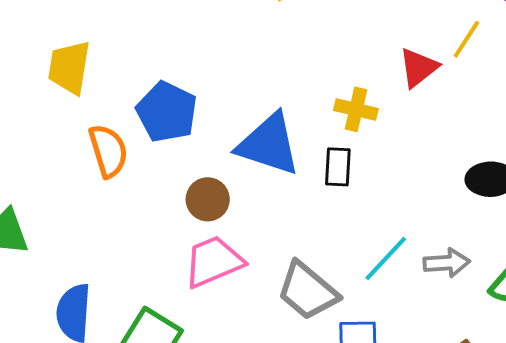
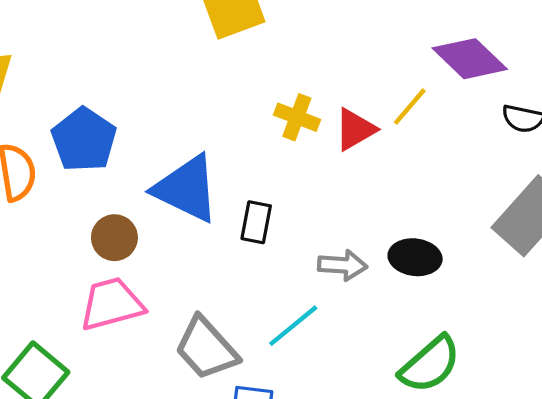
yellow cross: (356, 109) -> (297, 117), moved
gray arrow: (447, 263) -> (342, 265), moved

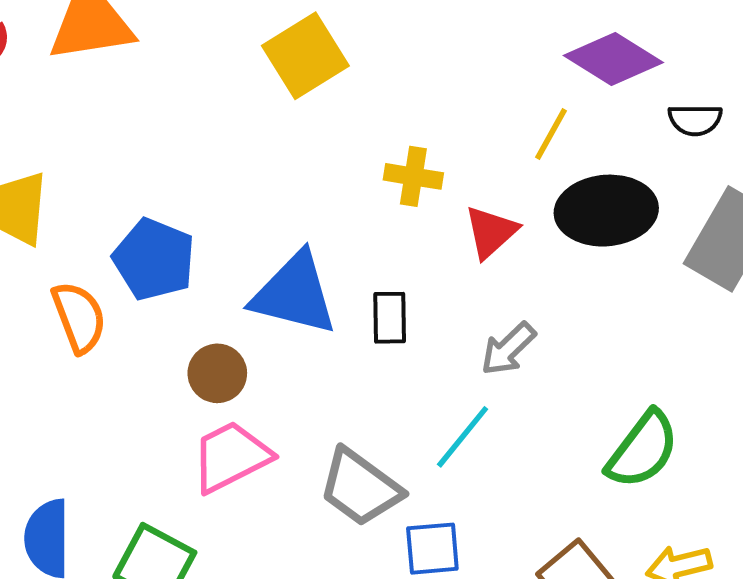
red triangle: (355, 129) -> (491, 232), moved
black ellipse: (415, 257) -> (606, 211), moved, size x1.5
gray arrow: (342, 265) -> (508, 349), turned 144

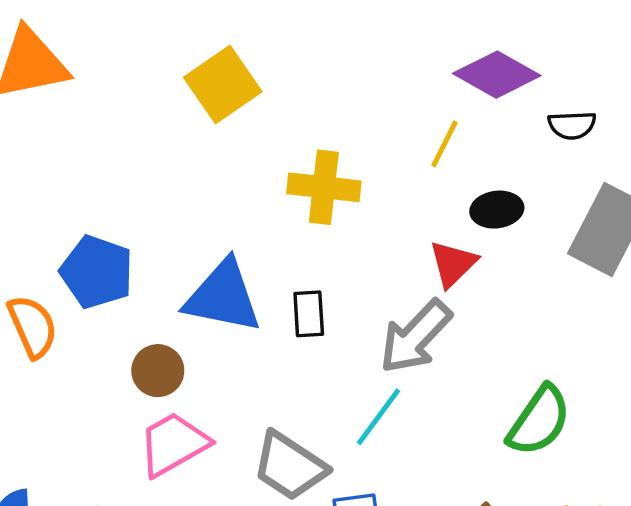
yellow cross: (413, 176) -> (324, 187), size x1.4
black ellipse: (606, 211) -> (497, 210), size x0.6
red triangle: (491, 232) -> (453, 264), moved
gray arrow: (508, 349) -> (415, 337), size x1.5

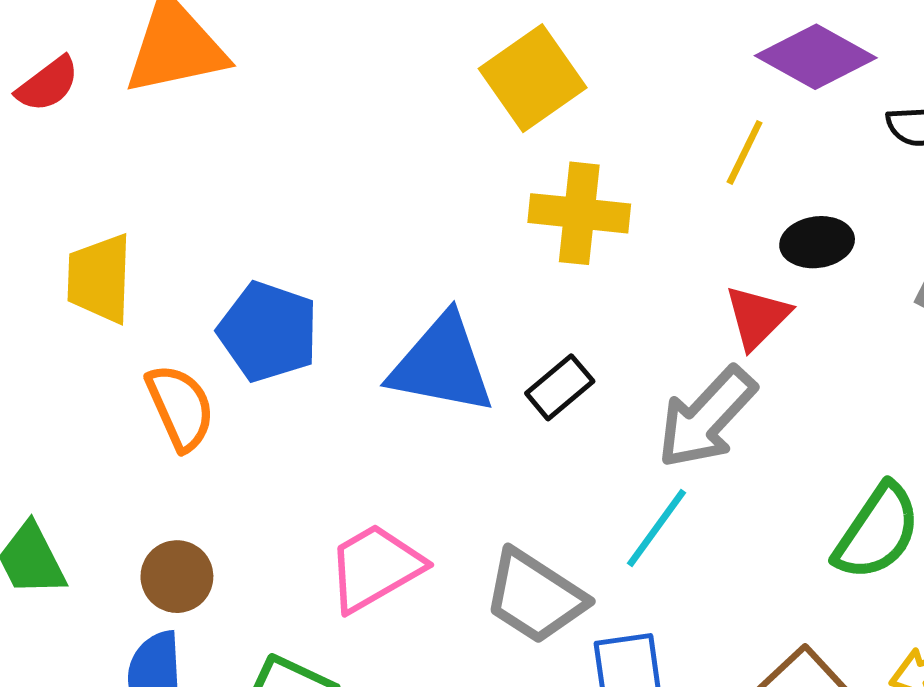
yellow square: (223, 85) -> (533, 78), moved
black rectangle: (309, 314) -> (560, 387), turned 54
brown circle: (158, 371) -> (177, 577), moved

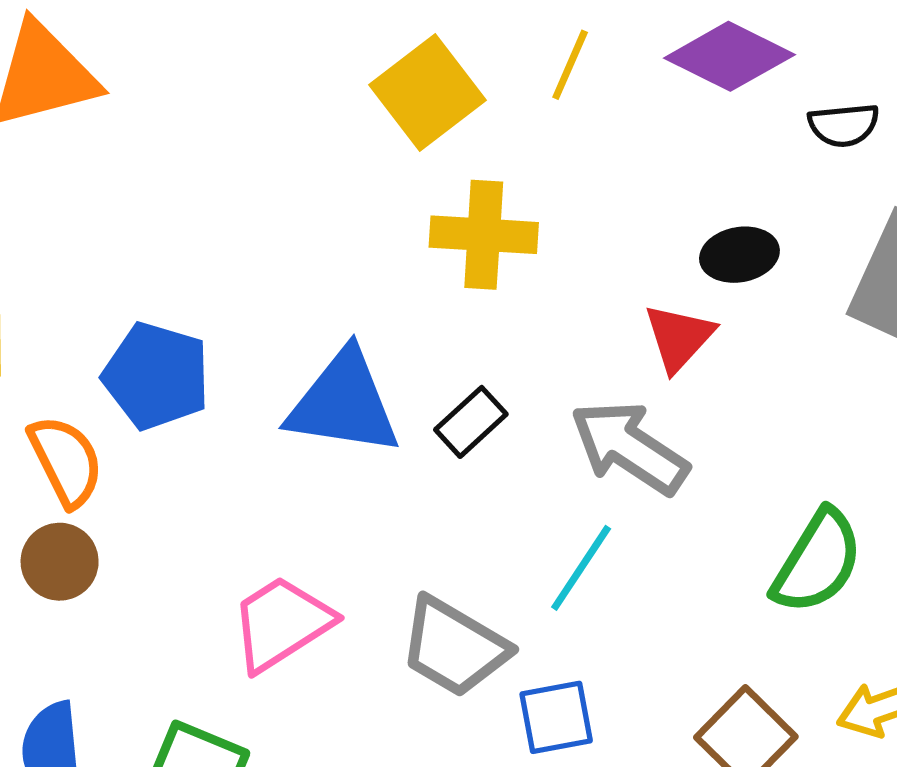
yellow line: (745, 152) -> (570, 65), moved
gray arrow: (706, 418) -> (629, 447), turned 83
brown circle: (177, 577) -> (60, 562), moved

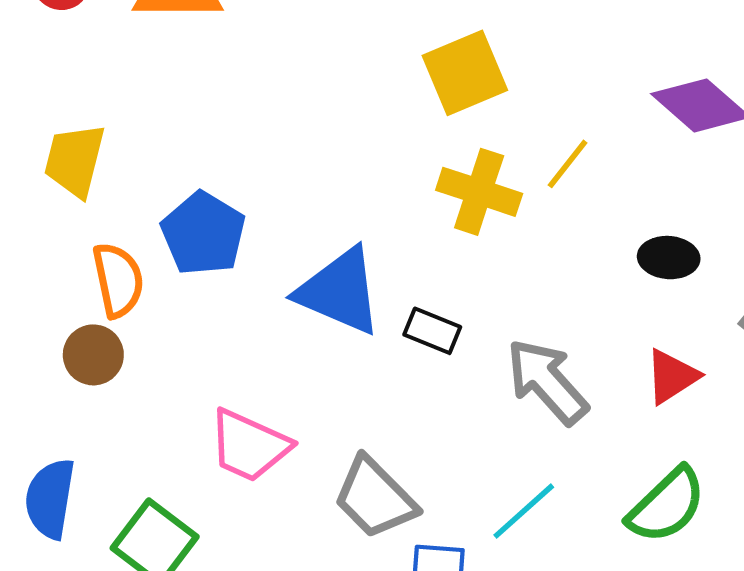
yellow line: (570, 65) -> (568, 164), moved
red triangle: (679, 337) -> (672, 376), moved
black rectangle: (471, 422) -> (432, 331), turned 50
cyan line: (581, 568) -> (524, 511), moved
pink trapezoid: (282, 623) -> (249, 446), turned -138

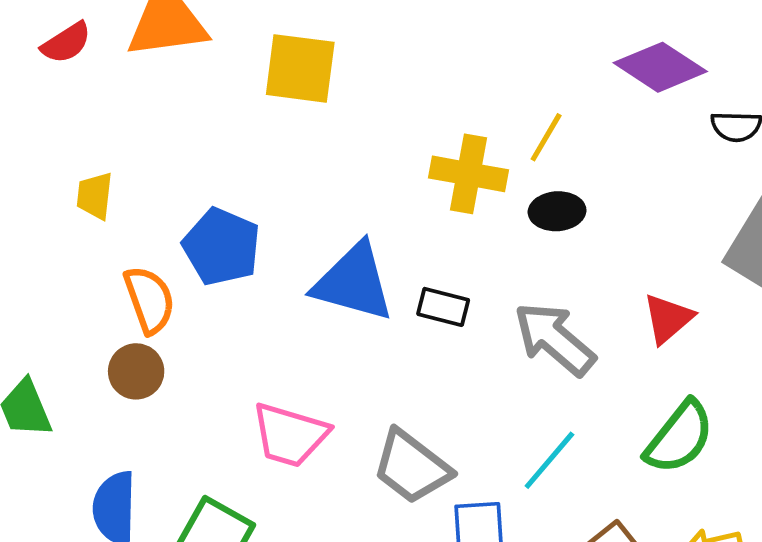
yellow square: (465, 73) -> (300, 68), moved, turned 38
yellow trapezoid: (75, 160) -> (95, 196), size x0.7
black ellipse: (669, 258) -> (557, 211), moved

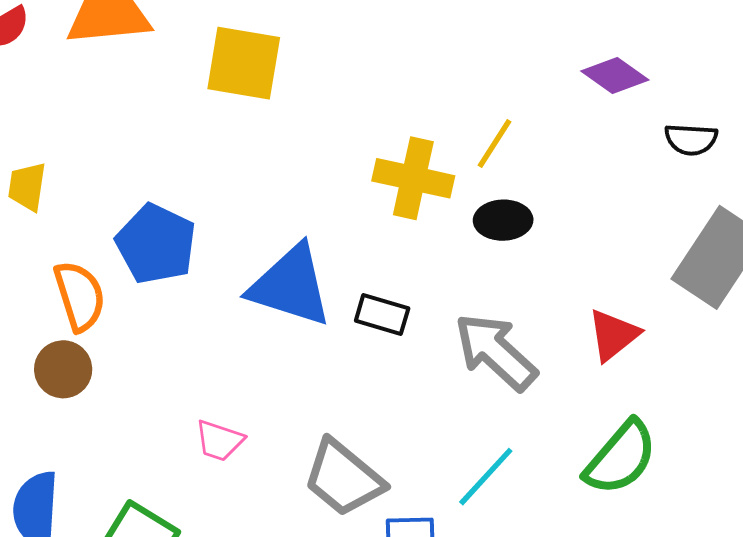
purple diamond: (660, 67) -> (615, 76), size x0.7
pink trapezoid: (290, 435) -> (219, 441), size x0.6

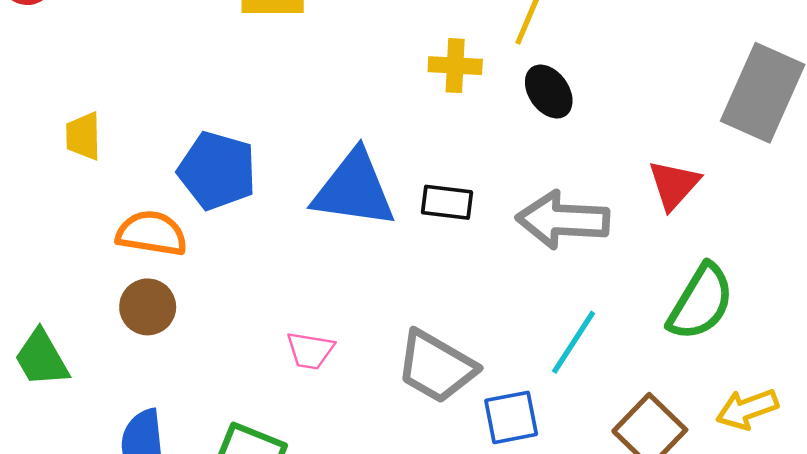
yellow cross: (413, 178) -> (455, 66), size x0.7
black ellipse: (503, 220) -> (549, 92), turned 66
orange semicircle: (80, 296) -> (152, 233), turned -54
gray arrow: (496, 352) -> (563, 220), turned -30

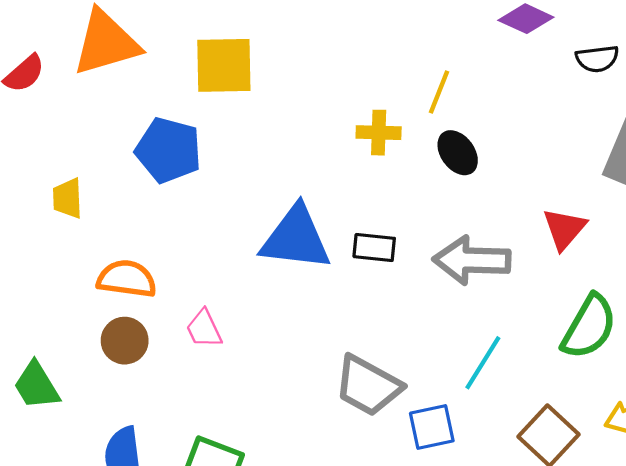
blue pentagon: (217, 171) -> (168, 150), moved
pink trapezoid: (310, 351) -> (204, 329), moved, turned 57

